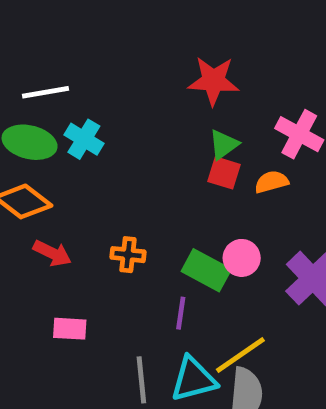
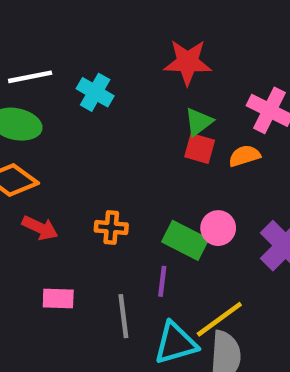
cyan cross: (84, 139) -> (95, 92), moved
gray line: (141, 380) -> (123, 316), moved

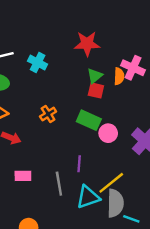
orange semicircle: (244, 156) -> (119, 76), moved, turned 112
orange cross: (111, 227) -> (48, 114), moved, turned -35
green rectangle: (185, 240) -> (89, 120), moved

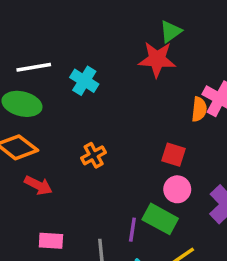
green triangle: (95, 76) -> (171, 31), moved
red square: (96, 90) -> (173, 155), moved
green rectangle: (89, 120) -> (160, 219), moved

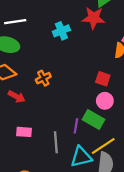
cyan cross: (84, 81) -> (61, 31), moved, turned 35
orange cross: (94, 155) -> (43, 78), moved

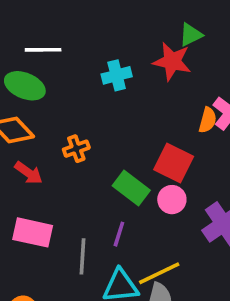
red square: (103, 79) -> (174, 163), size x1.5
green rectangle: (94, 119) -> (131, 188), moved
pink rectangle: (24, 132) -> (33, 232), size x1.5

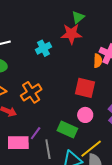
orange cross: (76, 149) -> (31, 92), size x1.5
green rectangle: (131, 188) -> (67, 130), moved
pink circle: (172, 200) -> (85, 115), moved
purple line: (119, 234) -> (36, 133), moved, turned 32

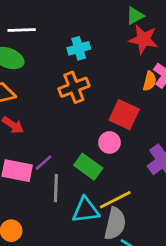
red star: (71, 34) -> (143, 39), moved
orange cross: (31, 92) -> (74, 87), moved
pink circle: (85, 115) -> (109, 142), moved

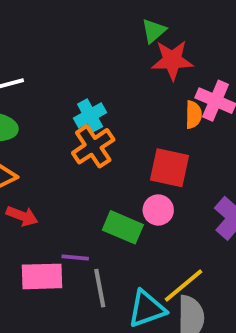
cyan cross: (79, 48) -> (90, 115), moved
purple line: (43, 163) -> (75, 257), turned 60
green rectangle: (88, 167) -> (123, 227), moved

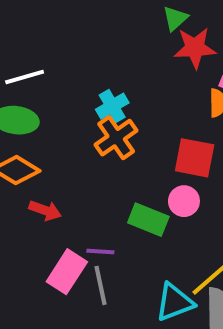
pink rectangle: (42, 276) -> (67, 272), turned -54
gray line: (100, 288) -> (101, 285), moved

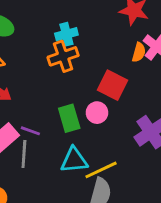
green rectangle: (148, 220) -> (69, 118), turned 36
cyan triangle: (175, 302) -> (74, 160), moved

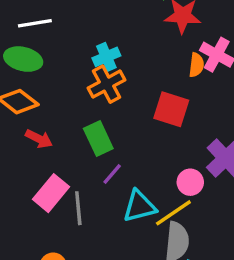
pink circle: (97, 113) -> (190, 182), moved
green rectangle: (69, 118) -> (98, 138), moved
purple line: (30, 131) -> (112, 174), moved, turned -60

